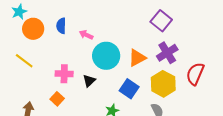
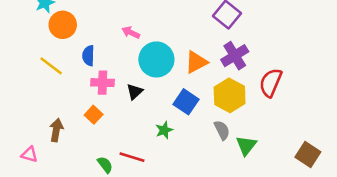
blue semicircle: (61, 26) -> (88, 56), moved

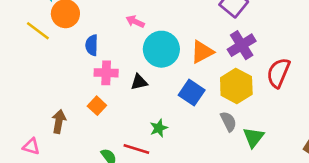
yellow line: (51, 66) -> (38, 31), moved
black triangle: (135, 92) -> (139, 82), turned 30
green star: (164, 130) -> (159, 128), moved

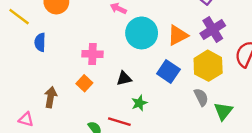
yellow line: (38, 31) -> (19, 17), moved
blue semicircle: (92, 45) -> (40, 42), moved
black triangle: (139, 82) -> (124, 79), moved

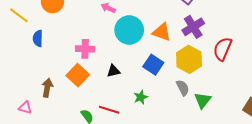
orange triangle: (178, 35) -> (162, 32), turned 48
orange square: (84, 83) -> (78, 75), size x1.5
green star: (139, 103) -> (141, 97), moved

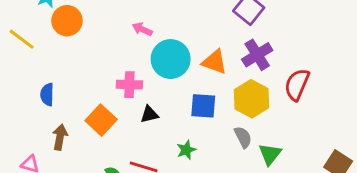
blue semicircle: (38, 38) -> (47, 95), moved
pink cross: (85, 49) -> (129, 85), moved
blue square: (153, 65) -> (203, 106), turned -30

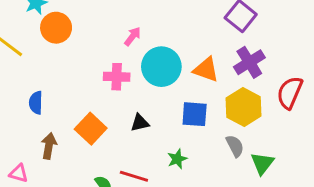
pink arrow: (142, 29) -> (133, 36), turned 102
pink cross: (129, 85) -> (117, 77), moved

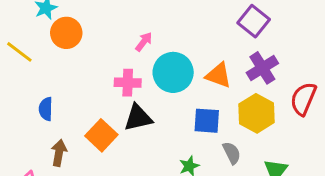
black triangle: (140, 123) -> (138, 118), moved, size x1.5
gray semicircle: (235, 146) -> (232, 153), moved

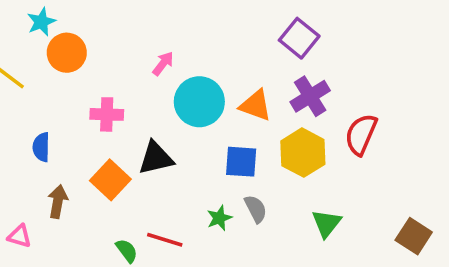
pink cross: (128, 83) -> (107, 114), moved
gray semicircle: (232, 153) -> (256, 209), moved

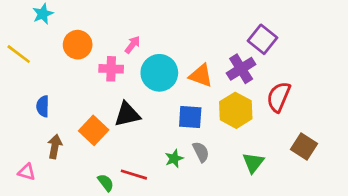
purple square: (299, 38) -> (262, 39), moved
orange circle: (67, 53) -> (78, 45), moved
pink cross: (107, 114) -> (111, 69), moved
brown square: (414, 236) -> (304, 146), moved

